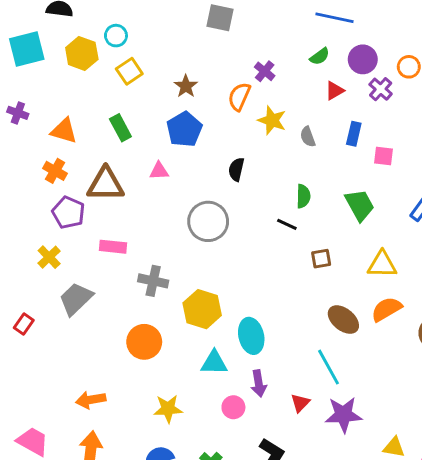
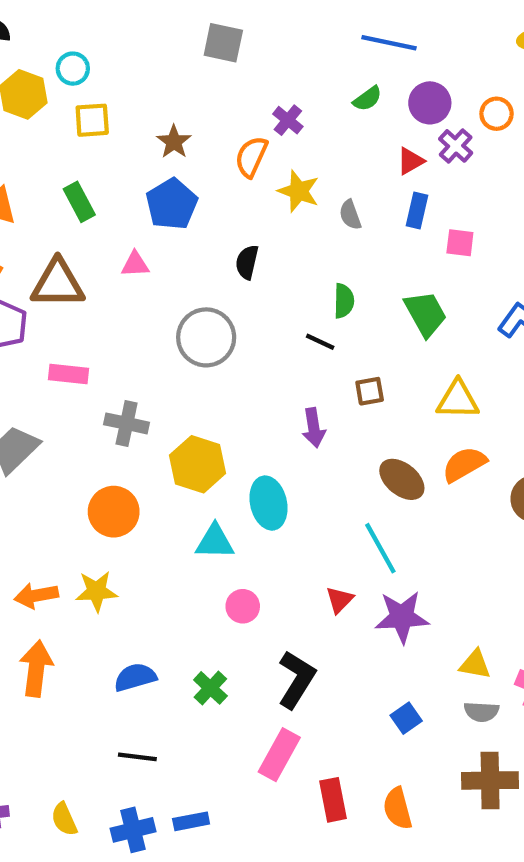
yellow square: (129, 71) -> (92, 120), turned 30
red triangle: (334, 91) -> (410, 161), moved
purple arrow: (259, 383) -> (314, 428), moved
yellow star: (168, 409) -> (96, 591), moved

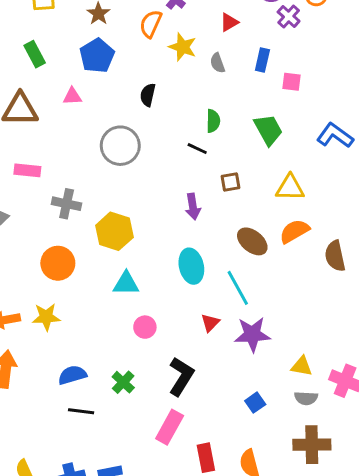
red triangle: (410, 161) -> (229, 22), moved
cyan ellipse: (269, 503) -> (191, 266), moved
black line: (137, 757) -> (81, 411), moved

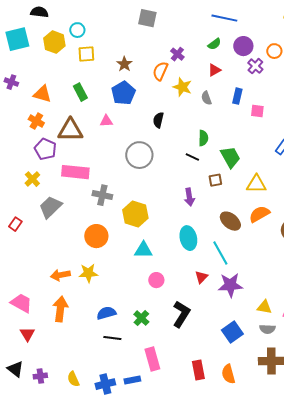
green trapezoid: (268, 130) -> (230, 157), moved
pink rectangle: (27, 170) -> (75, 172), size x1.5
blue square: (255, 403) -> (232, 332), size x1.5
pink rectangle: (170, 427) -> (152, 359), moved, turned -45

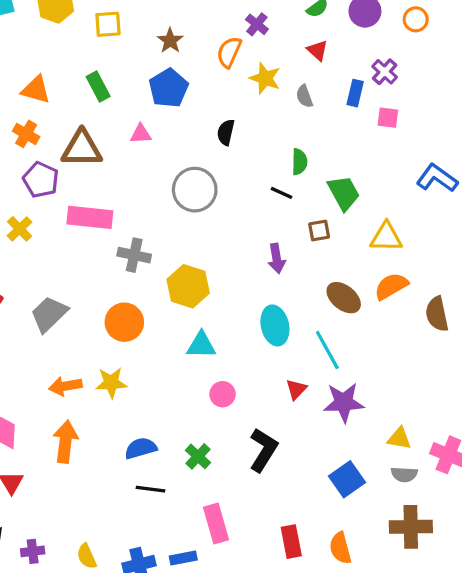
purple cross: (255, 66) -> (385, 72), moved
red triangle: (214, 70) -> (317, 50), turned -48
gray trapezoid: (50, 207) -> (49, 314), moved

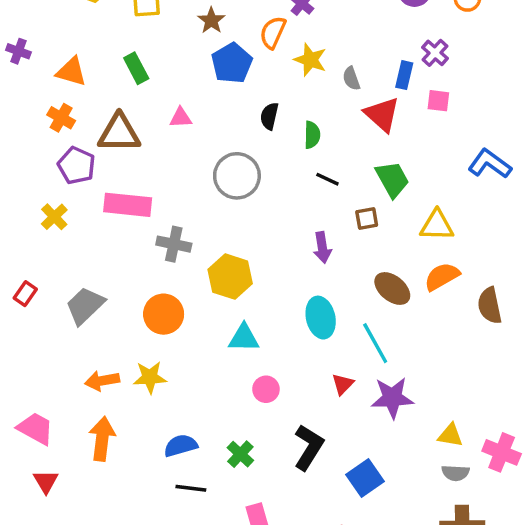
red triangle: (317, 50) -> (382, 114), moved, size x1.6
blue pentagon: (169, 88) -> (232, 63), moved
green semicircle: (299, 162) -> (312, 135), moved
blue square: (347, 479) -> (365, 478), moved

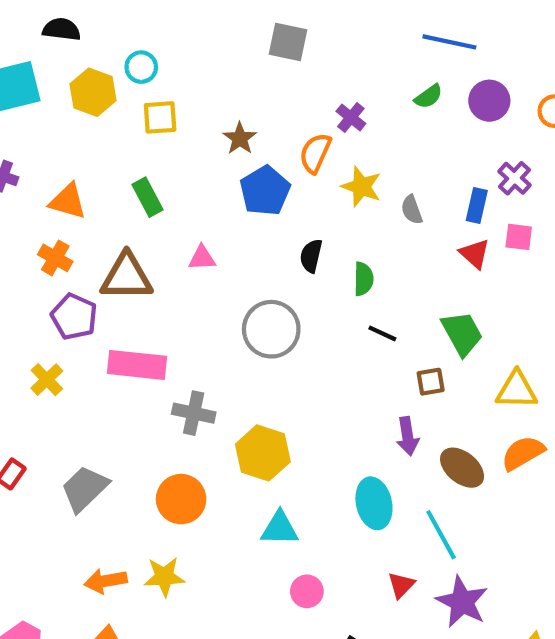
red triangle: (382, 114) -> (475, 254), moved, size x0.7
purple arrow: (322, 248) -> (408, 436), moved
purple star: (392, 398) -> (462, 602), turned 30

